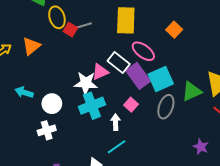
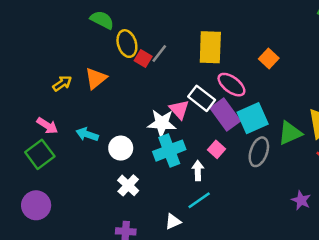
gray line: (84, 26) -> (159, 54), turned -35
pink triangle: (100, 72) -> (179, 109), turned -48
white cross: (47, 130) -> (128, 185), moved, turned -30

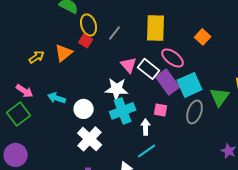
red square: (143, 58) -> (86, 41), moved
pink triangle: (179, 109) -> (129, 65), moved
green triangle: (290, 133) -> (220, 97), turned -30
pink square: (217, 149) -> (161, 110), turned -32
white cross: (128, 185) -> (90, 139), size x1.4

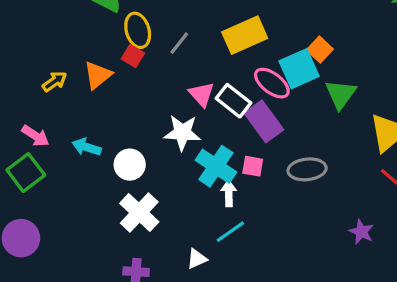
yellow rectangle: (156, 28) -> (245, 35), turned 64
cyan square: (190, 85) -> (299, 69), moved
green triangle: (220, 97) -> (341, 94), moved
cyan cross: (123, 111) -> (216, 166), moved, turned -35
gray ellipse: (195, 112) -> (307, 169), turned 65

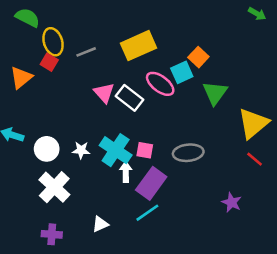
gray line: (179, 43) -> (86, 52), turned 30
cyan square: (299, 69) -> (182, 72), size x0.7
purple rectangle: (264, 121) -> (151, 183), moved, turned 72
white star: (182, 133) -> (81, 150), moved, size x0.6
cyan line: (230, 232) -> (147, 213), moved

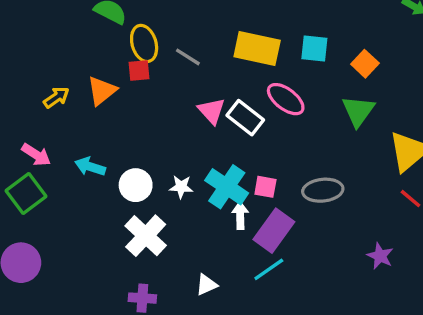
yellow rectangle: (138, 46) -> (257, 49), turned 36
gray line: (86, 52) -> (188, 57), turned 54
orange square: (198, 57) -> (365, 64), moved
red square: (49, 62) -> (139, 70), turned -36
cyan square: (182, 72) -> (314, 49), moved, turned 30

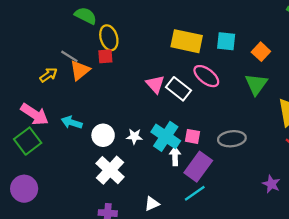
gray line: (188, 57) -> (69, 56), moved
pink arrow: (36, 155) -> (35, 114), size x1.4

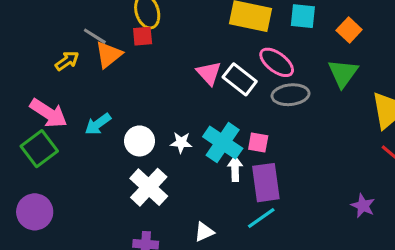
cyan arrow: (72, 122) -> (98, 124), turned -54
gray ellipse: (232, 139) -> (291, 95), moved
purple rectangle: (198, 167) -> (266, 183), turned -44

